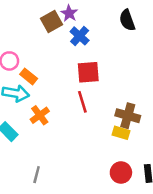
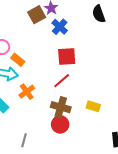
red line: (82, 102) -> (62, 81), turned 66
brown cross: (128, 116) -> (61, 107), moved
red circle: (121, 173) -> (60, 124), moved

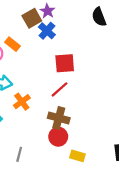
blue cross: (60, 27) -> (47, 31), moved
orange rectangle: (18, 60) -> (12, 44), moved
yellow rectangle: (93, 106) -> (77, 156), moved

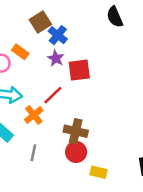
purple star: (47, 11) -> (56, 58), moved
red line: (60, 89) -> (53, 95), moved
gray line: (19, 154) -> (33, 153), moved

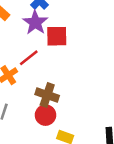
purple star: (56, 58) -> (35, 23), size x1.5

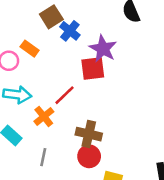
purple star: (35, 23) -> (103, 49), moved

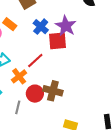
blue cross: (70, 31) -> (41, 27), moved
red circle: (89, 156) -> (35, 94), moved

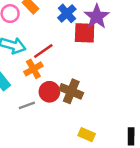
red line: (35, 61) -> (43, 51), moved
gray line: (18, 107) -> (27, 105), turned 48

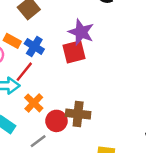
blue cross: (67, 13) -> (34, 46), moved
red line: (43, 51) -> (24, 72), moved

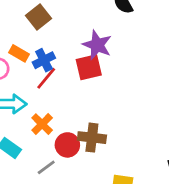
blue cross: (34, 46) -> (44, 60), turned 30
red line: (24, 72) -> (46, 78), moved

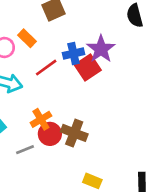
blue cross: (44, 60) -> (73, 54), moved
red square: (89, 67) -> (88, 67), turned -35
orange cross: (42, 124) -> (41, 119), moved

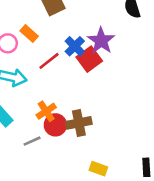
blue cross: (73, 54) -> (75, 46), turned -30
brown cross: (74, 133) -> (79, 123), turned -30

